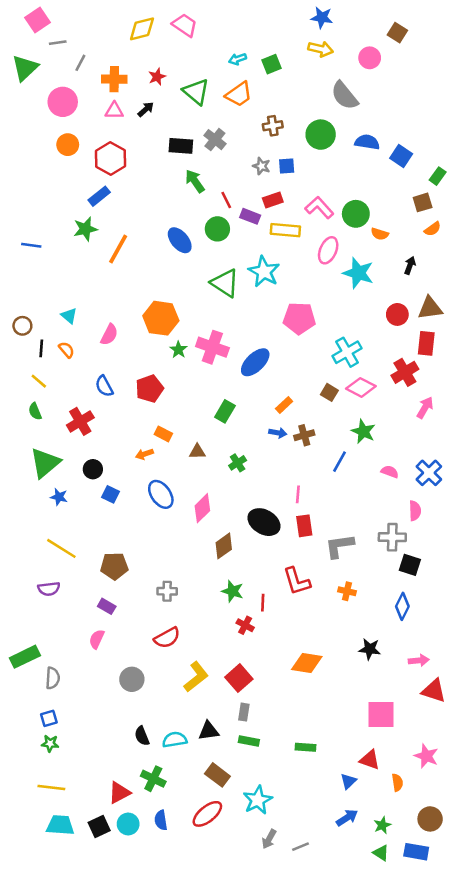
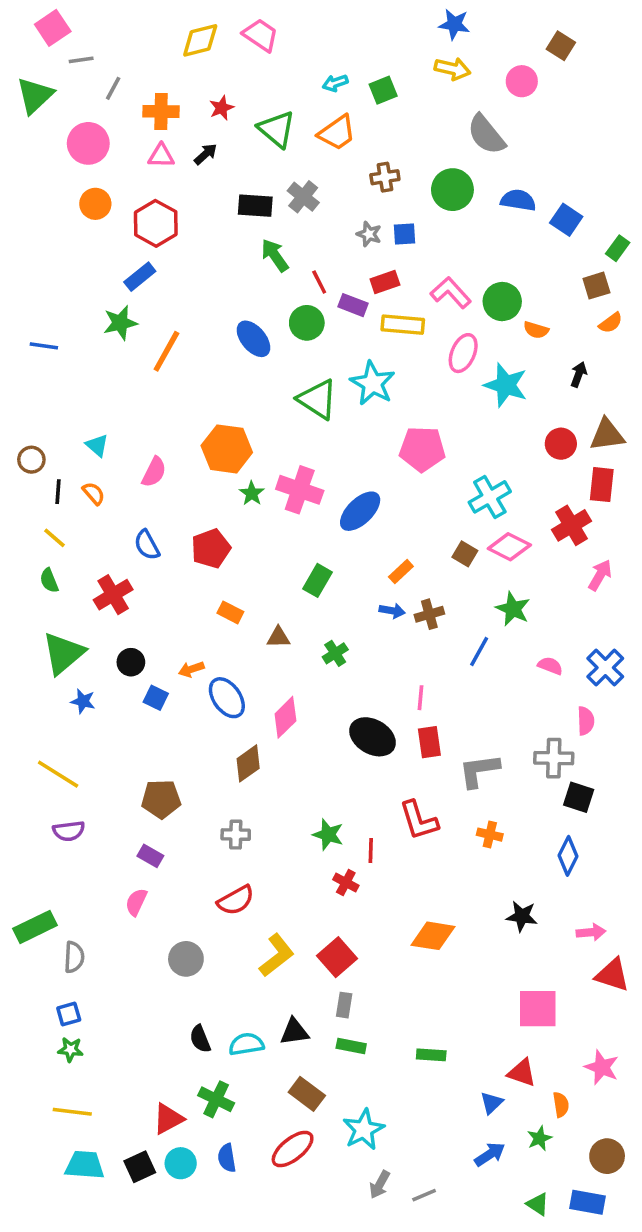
orange arrow: (144, 454) -> (191, 669), moved
brown diamond: (224, 546) -> (248, 763), moved
yellow line: (61, 548) -> (58, 774), moved
green star: (382, 825) -> (540, 1138), moved

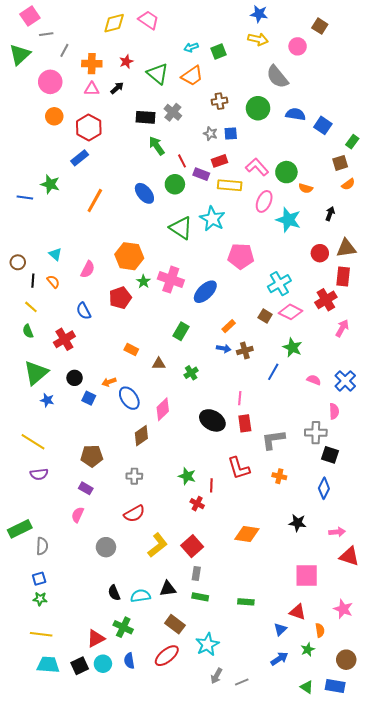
green star: (120, 323) -> (50, 184), moved, turned 30
red pentagon: (211, 548) -> (120, 298), moved

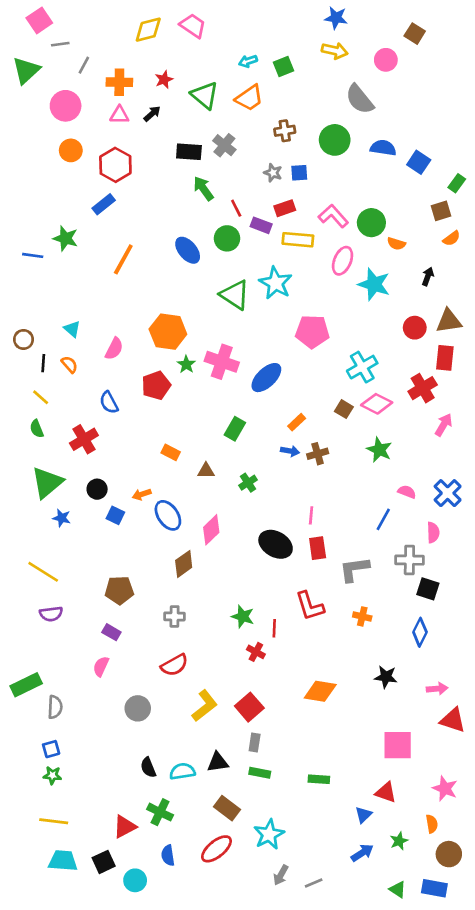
blue line: (273, 372) -> (383, 519), moved
orange semicircle: (320, 630) -> (432, 824), moved
cyan circle: (103, 664) -> (135, 880), moved

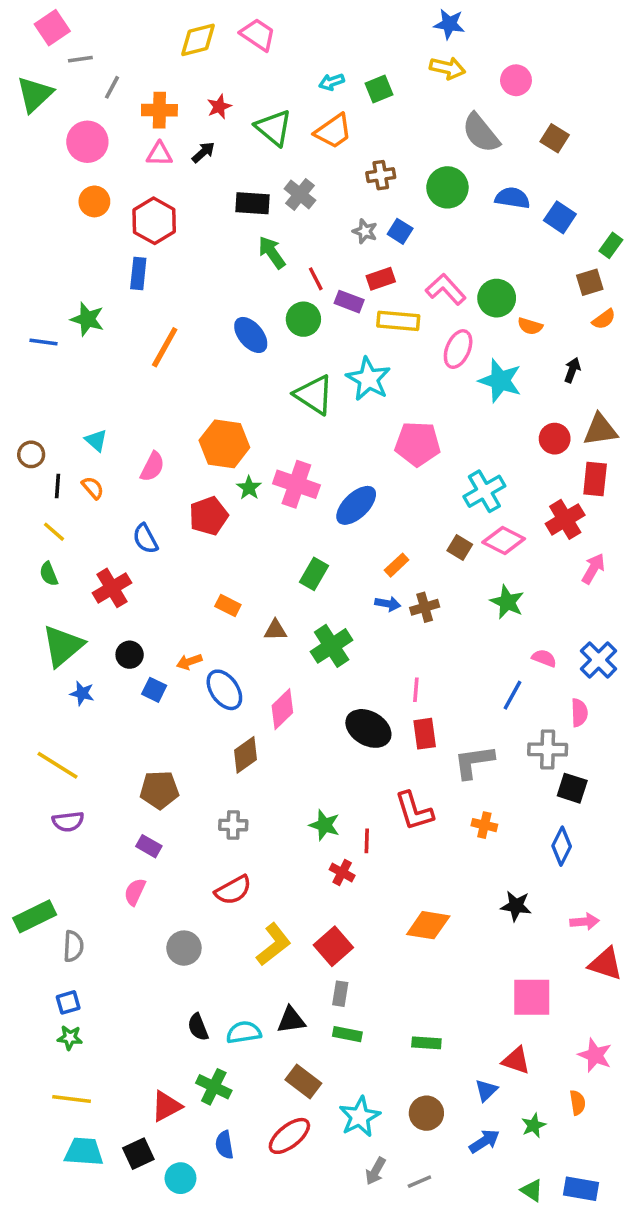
brown square: (415, 34) -> (555, 138), moved
blue square: (299, 173) -> (400, 231), turned 36
blue rectangle: (104, 204) -> (138, 273), turned -45
green cross: (248, 483) -> (332, 646), size x1.6
brown circle: (449, 854) -> (426, 1113), moved

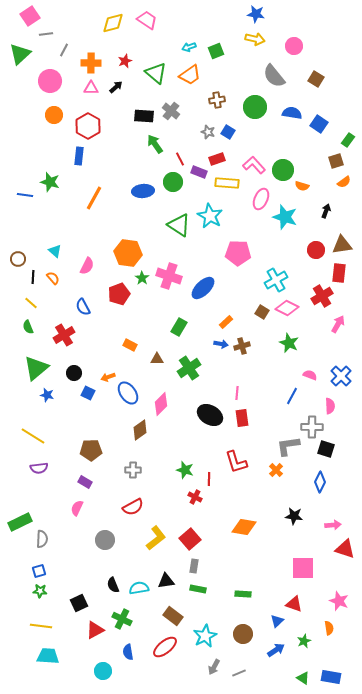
blue ellipse: (251, 335) -> (143, 191), turned -55
gray L-shape: (474, 762) -> (288, 446), moved
orange cross: (484, 825) -> (276, 470), turned 32
black square: (138, 1154) -> (79, 603), moved

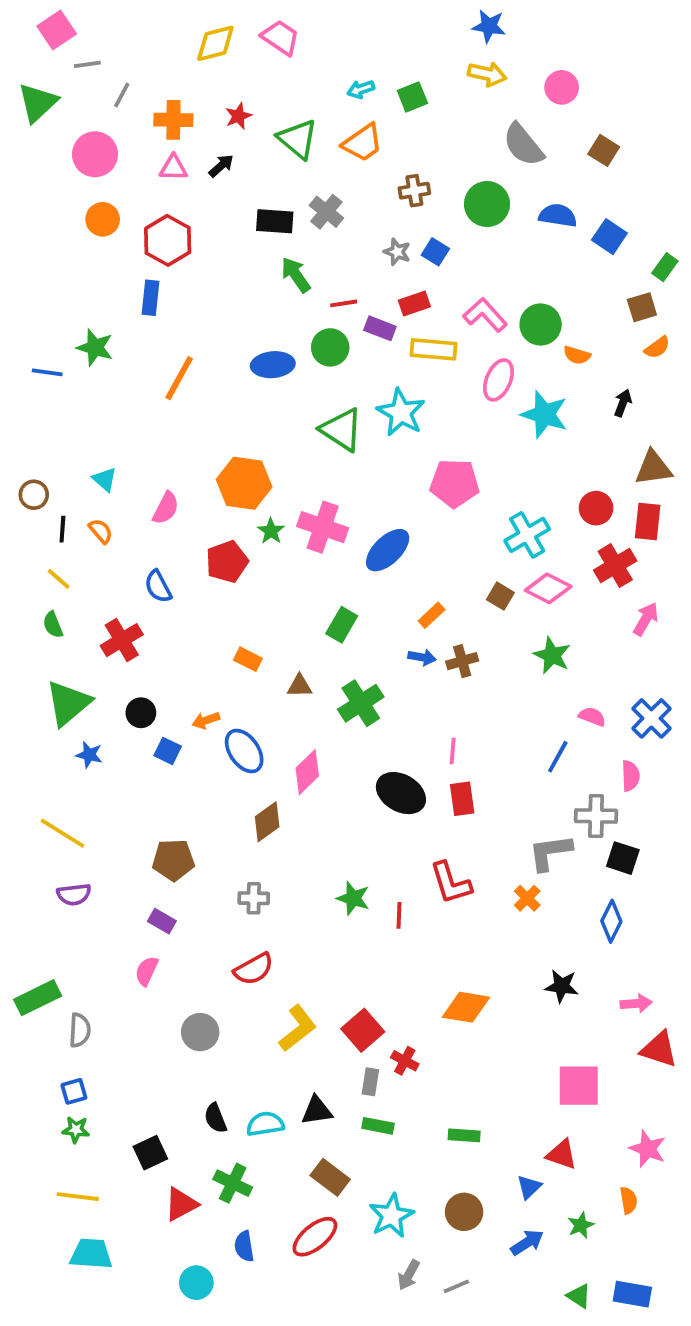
red line: (180, 159) -> (344, 303), turned -72
red circle: (316, 250) -> (596, 508), moved
red cross: (195, 497) -> (405, 1061), moved

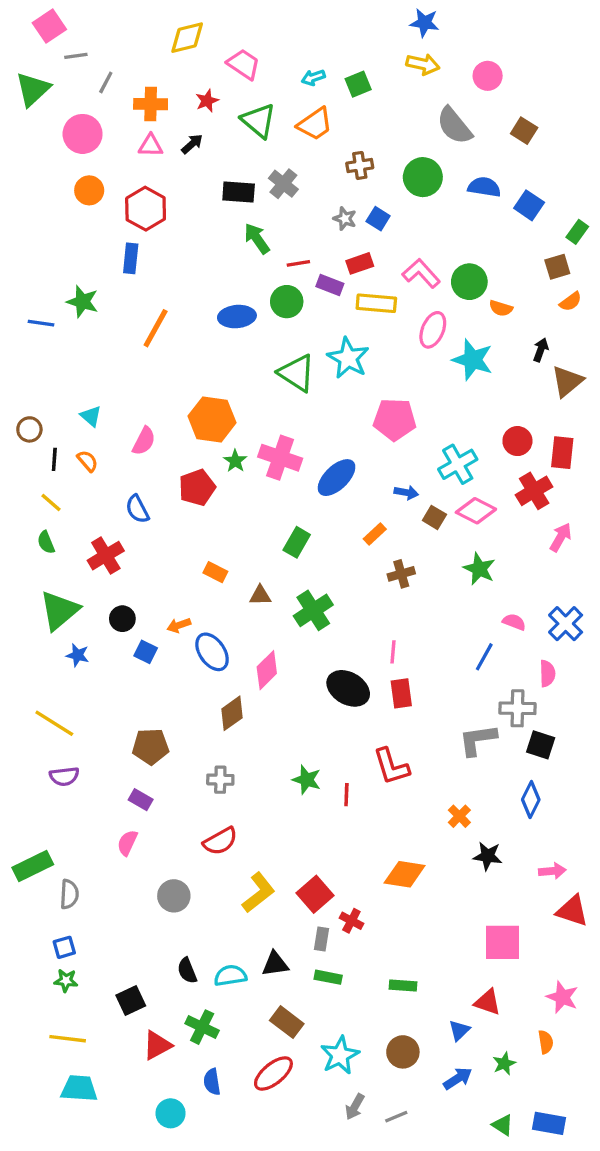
pink trapezoid: (280, 38) -> (244, 64), moved
brown triangle: (653, 468) -> (567, 381), moved, turned -32
blue arrow: (422, 657) -> (406, 492), moved
orange cross: (527, 898) -> (459, 816), moved

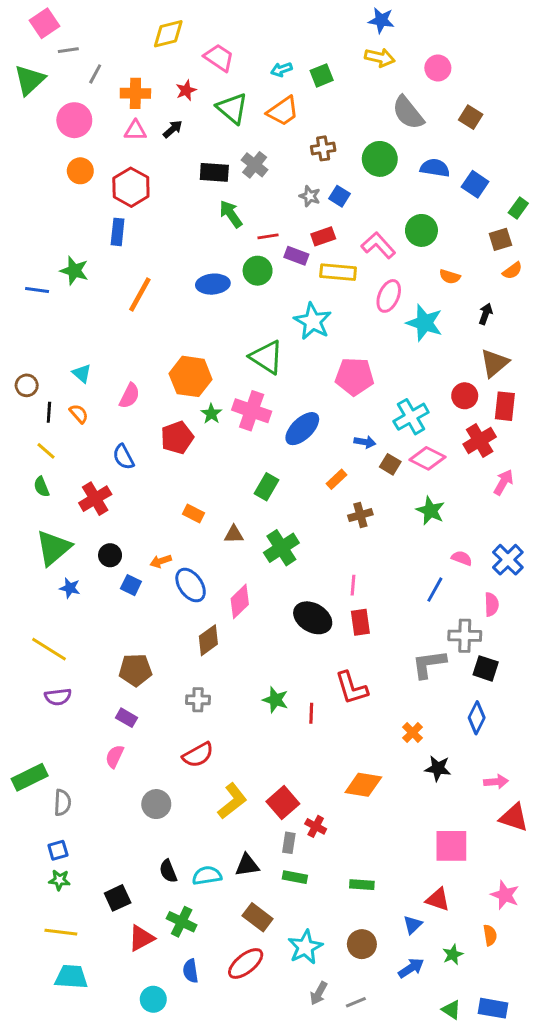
green circle: (469, 282) -> (421, 230), moved
green triangle: (297, 373) -> (267, 357), moved
brown triangle: (567, 381) -> (494, 363), moved

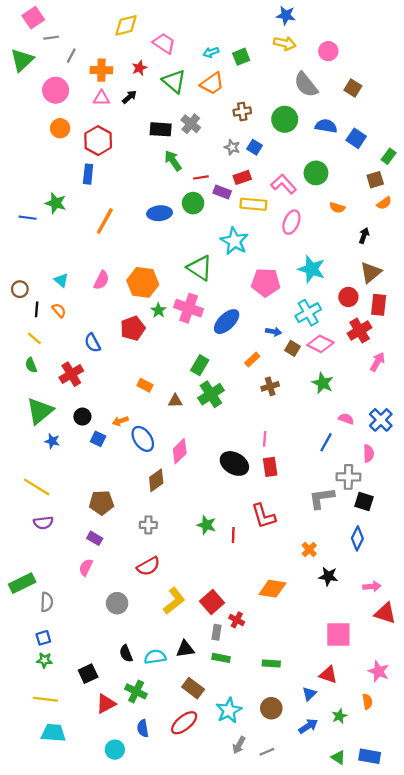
cyan star: (424, 323) -> (312, 269), moved
pink semicircle: (129, 396) -> (101, 280), moved
green cross: (281, 548) -> (211, 394), moved

